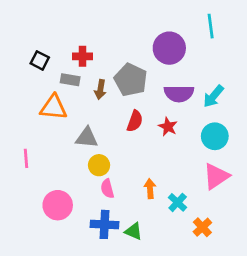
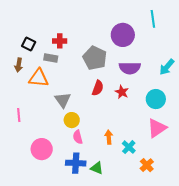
brown arrow: (100, 89) -> (19, 65), moved
cyan arrow: (213, 96) -> (167, 67), moved
gray triangle: (87, 138) -> (63, 100), turned 48

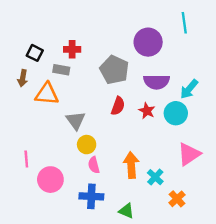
cyan arrow: (167, 67) -> (189, 89), moved
cyan circle: (156, 99) -> (176, 113), moved
pink line: (19, 115) -> (26, 159), moved
orange arrow: (109, 137) -> (131, 165), size x1.5
green triangle: (97, 168) -> (126, 211), moved

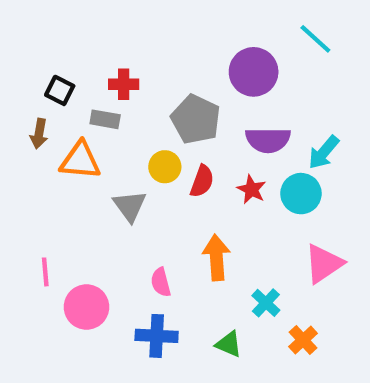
cyan line: (184, 23) -> (315, 39), turned -40
yellow circle: (87, 145) -> (165, 167), moved
orange arrow: (131, 165) -> (216, 258), moved
green triangle: (126, 211) -> (229, 344), moved

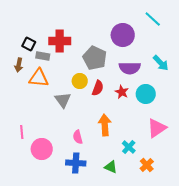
red cross: (124, 84) -> (60, 41), size x1.5
gray rectangle: (105, 119) -> (43, 56), moved
cyan arrow: (324, 152) -> (161, 63), moved, turned -84

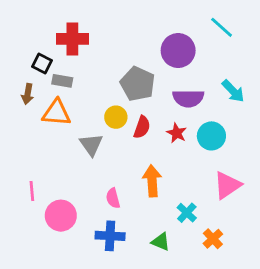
red cross: (60, 41) -> (72, 39), moved

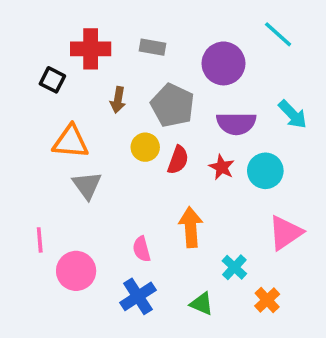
gray rectangle: (62, 81) -> (153, 47), moved
brown arrow: (28, 94) -> (118, 100), moved
gray triangle: (91, 145) -> (87, 185), moved
blue cross: (110, 236) -> (138, 296), turned -36

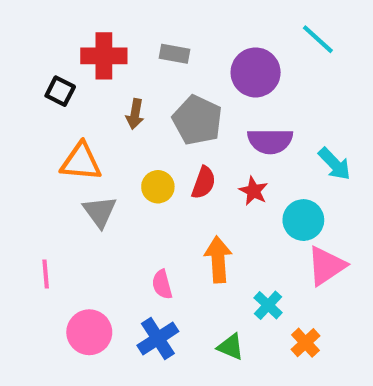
cyan arrow: (293, 114) -> (335, 164), moved
yellow circle: (145, 147) -> (158, 187), moved
cyan circle: (265, 171) -> (303, 220), moved
pink circle: (76, 271) -> (89, 332), moved

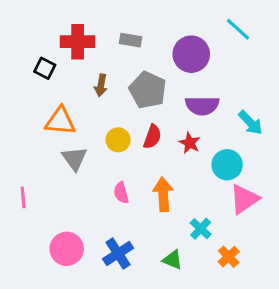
pink line: (46, 274) -> (23, 197), moved
pink semicircle: (162, 284) -> (121, 193), moved

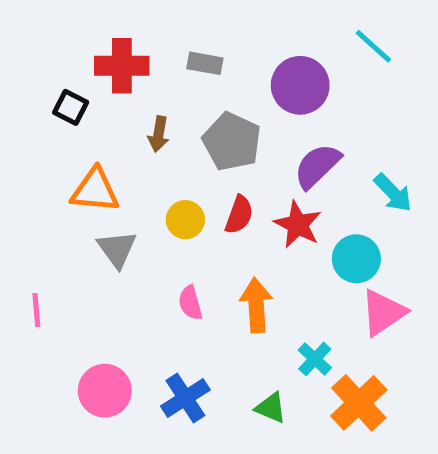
purple semicircle: (202, 106) -> (317, 166), turned 136
red star: (190, 143) -> (298, 225), size x1.4
orange cross: (229, 257) -> (359, 403), size x1.6

